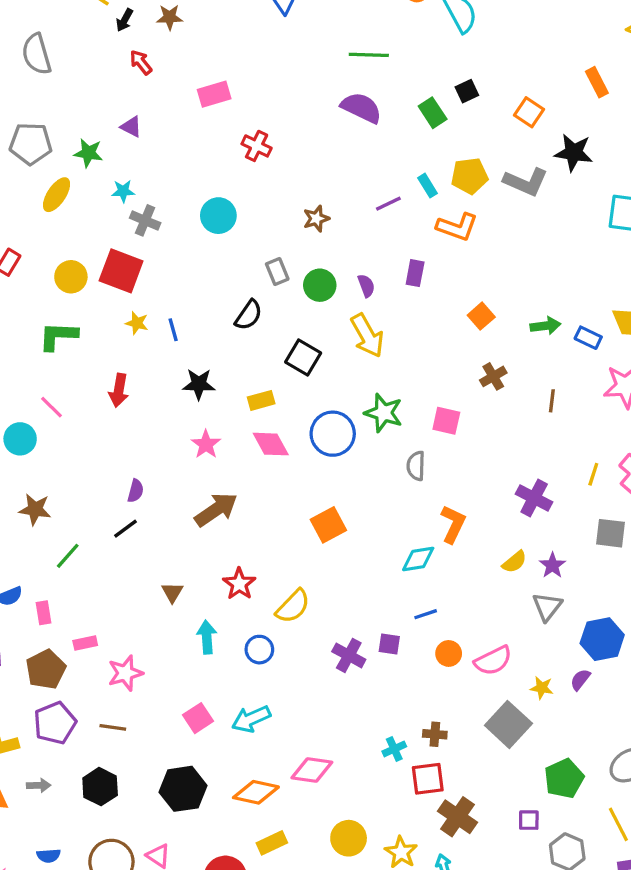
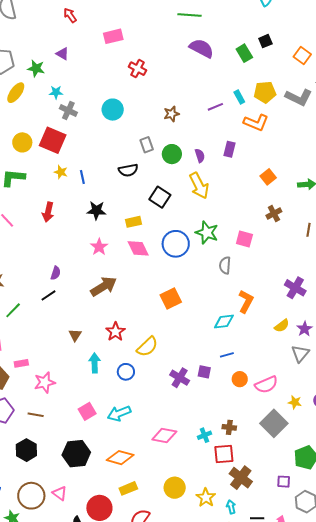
green line: (369, 55) -> (190, 15), moved
black semicircle: (249, 315) -> (128, 170), turned 42
pink diamond: (312, 770) -> (164, 436), moved

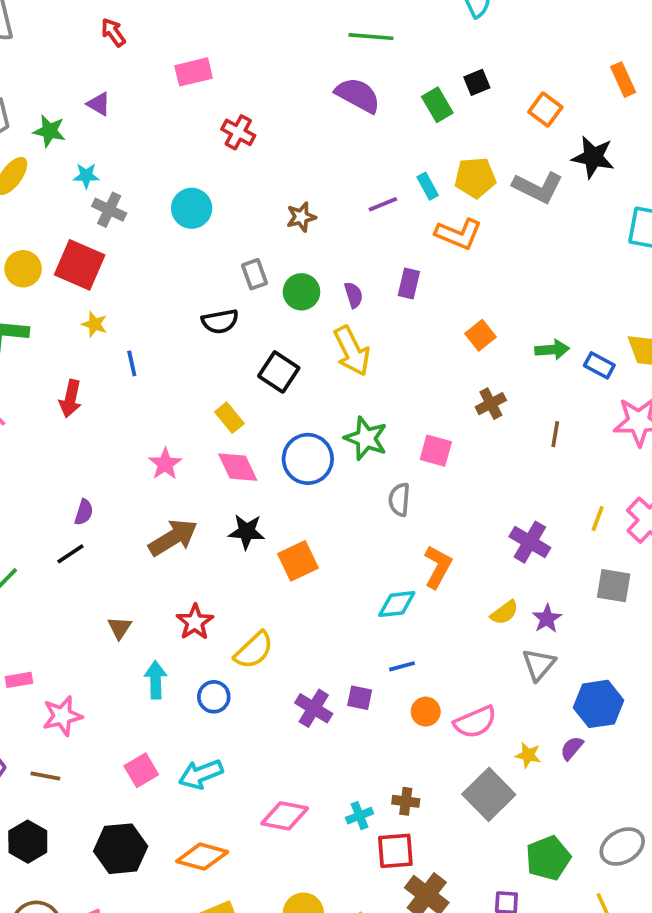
green line: (190, 15) -> (371, 37), moved
blue line: (82, 177) -> (132, 363), moved
black star: (96, 210) -> (247, 532), moved
yellow rectangle: (134, 222) -> (229, 418), turned 63

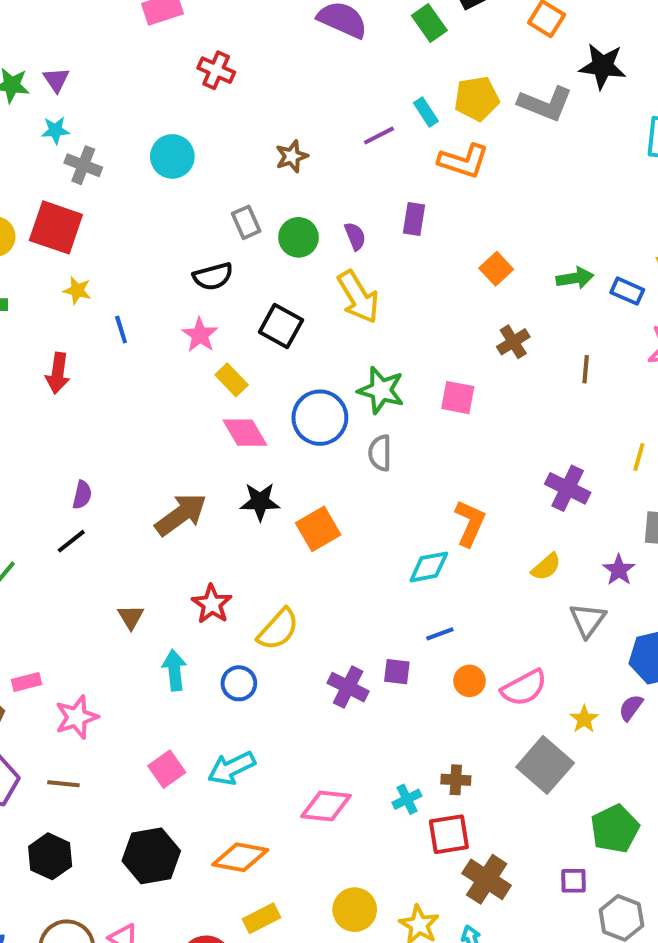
purple triangle: (99, 104) -> (56, 80), moved, turned 30
pink star: (165, 464) -> (200, 335), moved
gray semicircle: (399, 500) -> (380, 453), moved
purple star: (547, 619) -> (619, 570), moved
yellow star: (528, 755) -> (584, 719), turned 30

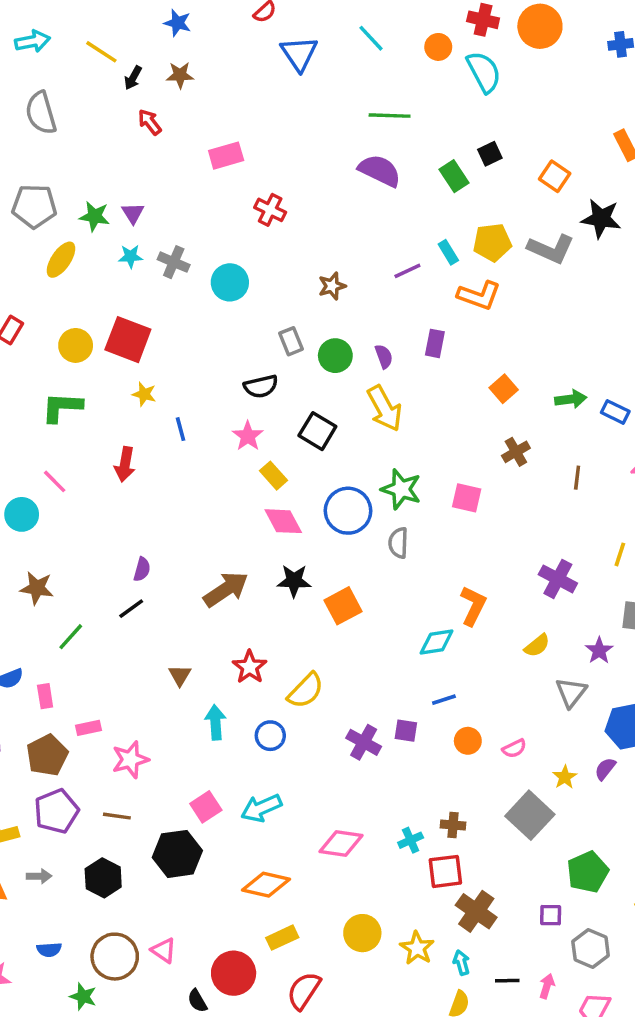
gray cross: (83, 165) -> (174, 262), moved
pink semicircle: (524, 688) -> (514, 748), size x0.6
black hexagon: (151, 856) -> (177, 854), moved

